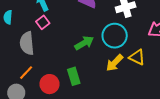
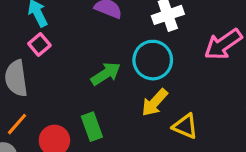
yellow triangle: (137, 57) -> (185, 126), moved

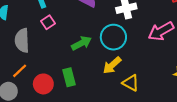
pink square: (39, 45) -> (48, 22), moved

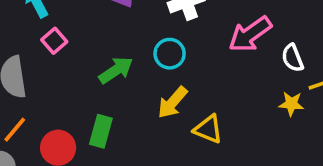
cyan circle: (113, 37) -> (170, 54), size x0.7
green rectangle: (69, 77) -> (101, 131), turned 36

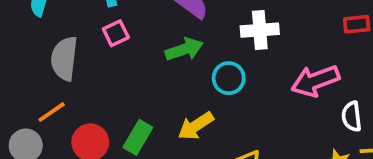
green arrow: (116, 70) -> (184, 49), moved
yellow arrow: (173, 102) -> (196, 126), moved

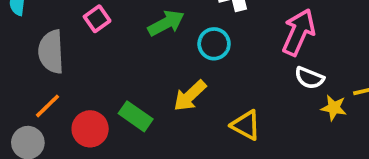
pink arrow: (315, 81) -> (299, 32), turned 144
white semicircle: (352, 116) -> (309, 78), moved, turned -52
green rectangle: (138, 137) -> (136, 116), turned -76

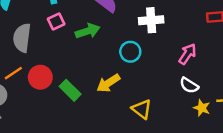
green arrow: (166, 23) -> (88, 31), moved
pink arrow: (299, 32) -> (187, 54), size x0.7
red circle: (90, 129) -> (40, 77), moved

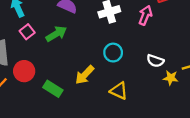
cyan circle: (130, 52) -> (113, 53), moved
pink arrow: (187, 54) -> (145, 15), moved
red circle: (40, 77) -> (24, 71), moved

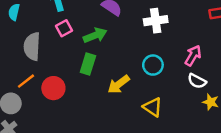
pink arrow: (145, 15) -> (193, 56), moved
red circle: (24, 71) -> (53, 88), moved
green rectangle: (53, 89) -> (88, 64), moved, turned 66

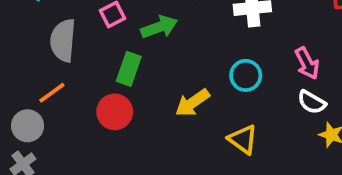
pink arrow: (193, 56) -> (307, 63), turned 120
green rectangle: (88, 64) -> (129, 69), moved
red circle: (53, 88) -> (115, 112), moved

